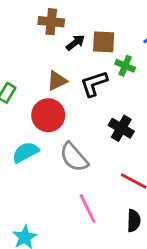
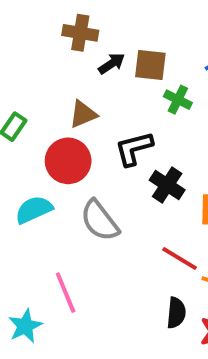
black L-shape: (94, 84) -> (134, 149), moved
pink line: (88, 208) -> (66, 293), moved

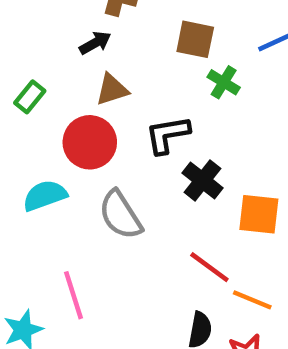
black arrow: (112, 64) -> (95, 43), moved

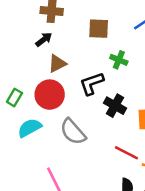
green cross: (224, 82) -> (119, 60), moved
green rectangle: (30, 97) -> (14, 97), moved

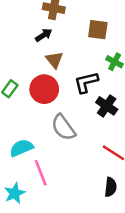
brown triangle: (57, 64) -> (54, 60), turned -48
cyan semicircle: (30, 128) -> (21, 148), moved

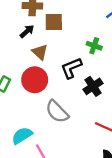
brown square: (98, 30) -> (54, 22), moved
black cross: (107, 106) -> (93, 86), turned 30

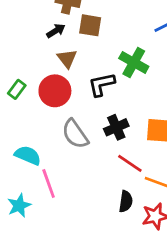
green cross: (94, 46) -> (134, 62), size x1.5
black cross: (93, 86) -> (116, 127), moved
cyan semicircle: (22, 136) -> (28, 155), turned 45

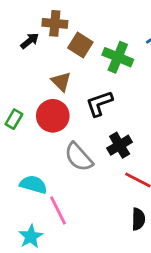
brown square: (90, 25) -> (80, 45), turned 30
black arrow: (56, 31) -> (30, 41), moved
green cross: (134, 62) -> (118, 57), moved

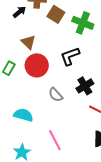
brown triangle: (61, 82) -> (28, 42), moved
gray semicircle: (79, 157) -> (56, 95), size x0.7
pink line: (58, 210) -> (55, 140), moved

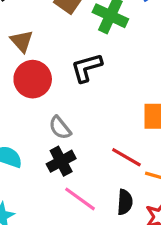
black cross: (85, 86) -> (61, 161), moved
pink line: (55, 140) -> (80, 199), moved, turned -30

